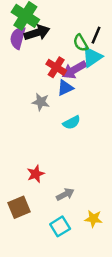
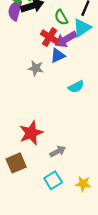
green semicircle: (81, 43) -> (61, 17), moved
cyan semicircle: (72, 122) -> (76, 87), moved
red star: (36, 174) -> (31, 133), size x1.5
yellow star: (93, 219) -> (83, 184), moved

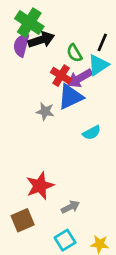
blue triangle: (58, 55) -> (70, 97), size x1.5

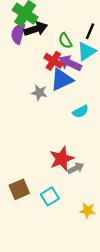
purple arrow: (80, 78) -> (70, 63), turned 55
red star: (40, 186) -> (62, 159), moved
gray arrow: (70, 207) -> (76, 168), moved
cyan square: (65, 240) -> (50, 196), moved

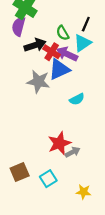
black arrow: (36, 29) -> (35, 45), moved
gray star: (39, 93) -> (38, 82), size x1.5

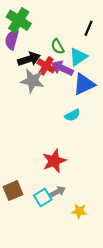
black line: (86, 24) -> (88, 28), moved
blue triangle: (59, 69) -> (84, 84), moved
gray star: (38, 82) -> (32, 81), moved
gray arrow: (73, 152) -> (58, 192), moved

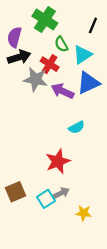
green cross: (19, 20) -> (45, 20), moved
black arrow: (29, 59) -> (19, 57), moved
purple arrow: (62, 68) -> (62, 91), moved
cyan semicircle: (72, 115) -> (77, 127), moved

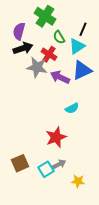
black line: (93, 25) -> (83, 29), moved

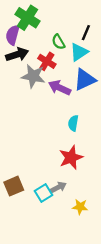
green cross: (45, 16) -> (27, 18), moved
cyan semicircle: (72, 108) -> (73, 123), turned 128
red star: (56, 137) -> (71, 157), moved

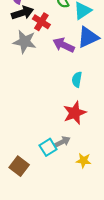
red cross: (47, 61) -> (41, 22), moved
gray star: (33, 76) -> (25, 42), moved
brown square: (14, 186) -> (19, 166), moved, turned -30

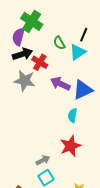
blue triangle: (88, 37) -> (83, 90), moved
gray arrow: (62, 142) -> (43, 160), moved

